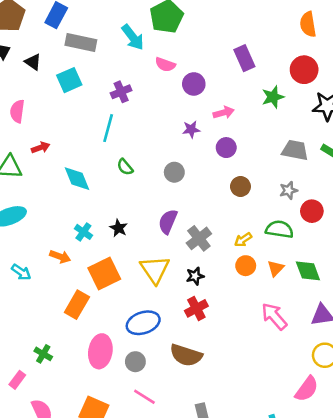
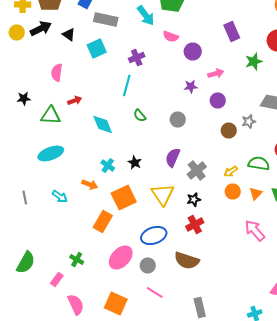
gray star: (289, 190) -> (249, 122), moved
pink ellipse: (100, 351) -> (121, 258), turned 35

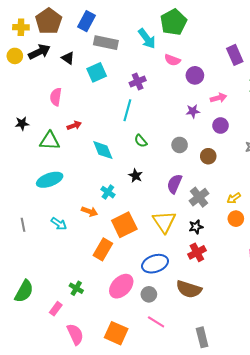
brown circle: (229, 130) -> (208, 156), moved
black star: (135, 162) -> (136, 176), moved

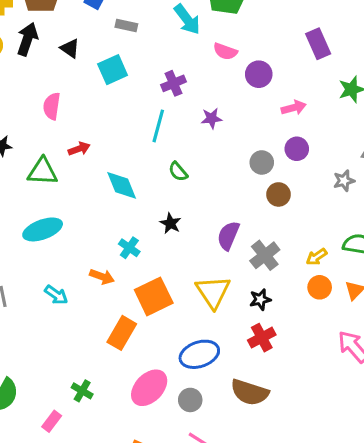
gray rectangle: (106, 43) -> (126, 25), size x0.6
black arrow: (39, 52) -> (27, 39), turned -45
purple star: (193, 111) -> (212, 118), moved
gray circle: (180, 145) -> (262, 162), moved

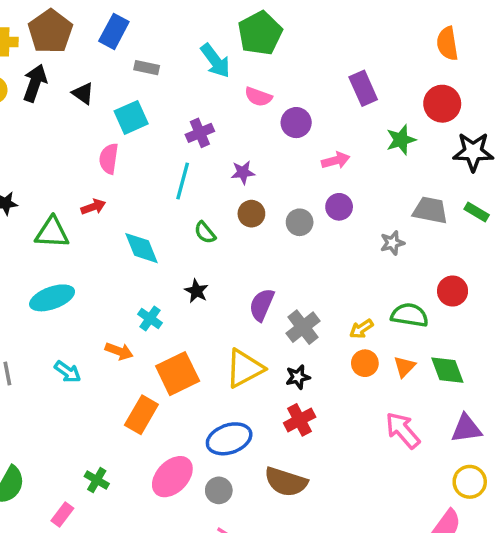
pink semicircle: (52, 106) -> (109, 159), moved
brown circle: (279, 194) -> (251, 214), moved
yellow triangle: (213, 292) -> (245, 368), turned 36

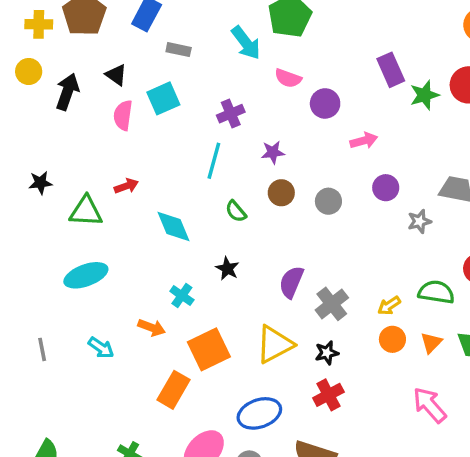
black arrow: (35, 83) -> (67, 92), moved
green star: (401, 140) -> (424, 95), moved
pink semicircle: (109, 159) -> (123, 115), moved
purple circle: (339, 207) -> (386, 188), moved

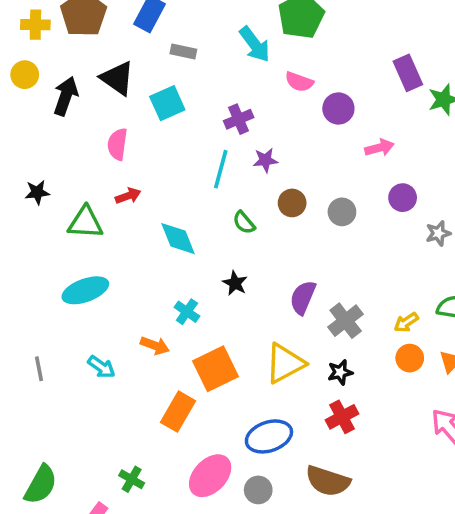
black triangle: (116, 75) -> (117, 78), size x1.5
pink semicircle: (123, 115) -> (117, 144), moved
purple star: (273, 152) -> (265, 160), moved

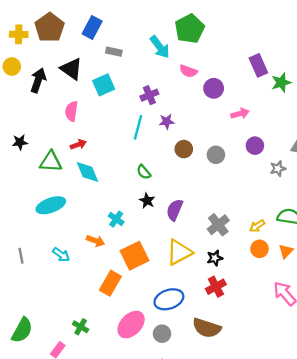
green semicircle: (244, 223) -> (144, 172), moved
cyan diamond: (178, 239) -> (87, 172), moved
purple semicircle: (303, 297) -> (175, 210), moved

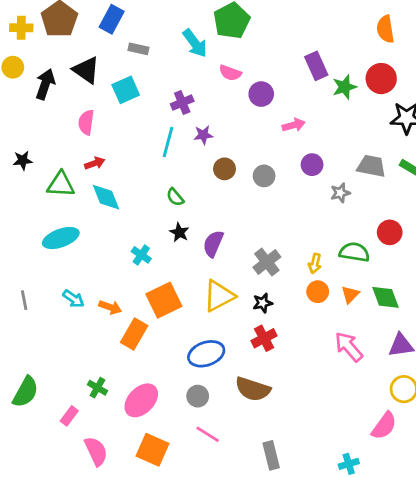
yellow arrow: (257, 226) -> (315, 263), turned -42
orange arrow: (96, 241) -> (110, 307), moved
pink ellipse: (131, 325) -> (141, 400), moved

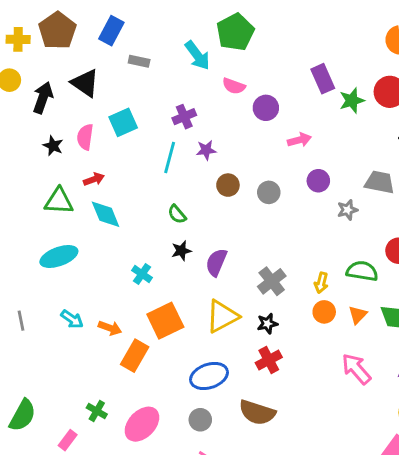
cyan square: (126, 90) -> (123, 122), moved
black star: (23, 160) -> (53, 146), moved, turned 30
black star: (179, 232) -> (181, 251), turned 30

